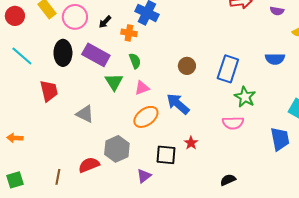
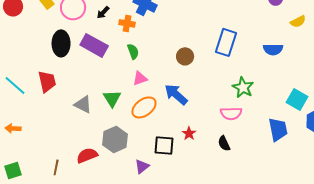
cyan line: (22, 56) -> (15, 85), moved
blue rectangle: (228, 69) -> (226, 42), moved
green triangle: (114, 82) -> (112, 98), moved
black semicircle: (228, 180) -> (224, 143), moved, turned -91

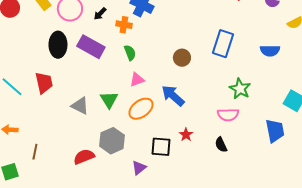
brown line: (56, 167) -> (35, 152), moved

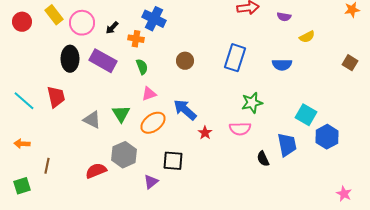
brown circle: (182, 58) -> (185, 61), moved
green star: (240, 89) -> (252, 103), turned 30
red star: (186, 135) -> (205, 133), moved
black semicircle: (221, 145) -> (263, 159), moved

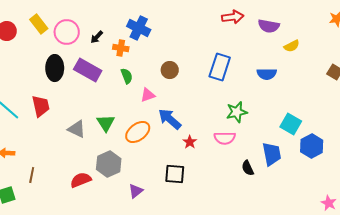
purple semicircle: (284, 17) -> (269, 26), size x1.5
pink triangle: (149, 94) -> (148, 95), moved
black square: (173, 161) -> (175, 174), moved

